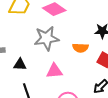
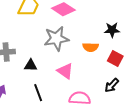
pink triangle: (54, 71) -> (65, 71), turned 42

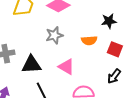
gray star: (56, 39) -> (54, 35), size x0.7
black triangle: (31, 65) -> (31, 65), size x1.5

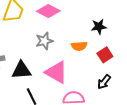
red square: (115, 49) -> (105, 55), turned 35
pink triangle: (66, 67) -> (56, 72), size x1.4

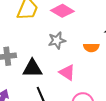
pink triangle: (56, 72) -> (67, 72), size x0.7

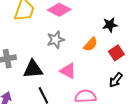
orange semicircle: (91, 47) -> (91, 44), turned -42

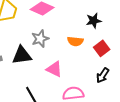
orange semicircle: (91, 44) -> (75, 41), turned 56
black triangle: (33, 69) -> (22, 55), moved

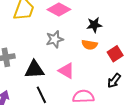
black star: (94, 21) -> (94, 25), moved
black triangle: (22, 55) -> (34, 70), moved

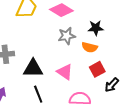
gray star: (55, 39) -> (67, 36), moved
red square: (115, 54) -> (97, 69), moved

